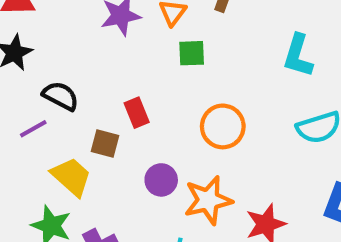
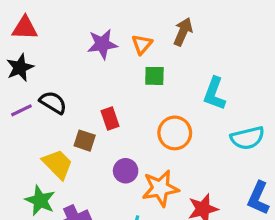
cyan L-shape: (298, 56) -> (214, 94), moved
purple line: (33, 129) -> (21, 110), moved

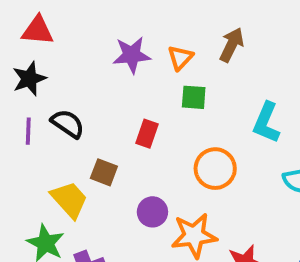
purple line: (21, 110) -> (28, 131), turned -65
red rectangle: (110, 118) -> (147, 134), moved, turned 35

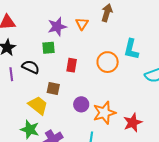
green square: (194, 97) -> (48, 48), moved
orange circle: (215, 169) -> (108, 62), moved

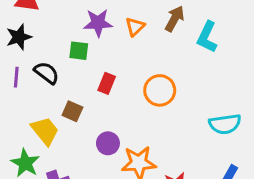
cyan L-shape: (131, 49) -> (207, 37), moved

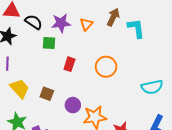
cyan L-shape: (207, 37) -> (136, 28), turned 150
black semicircle: (47, 73) -> (34, 22), moved
brown square: (72, 111) -> (47, 94), moved
yellow trapezoid: (45, 131) -> (20, 89), moved

